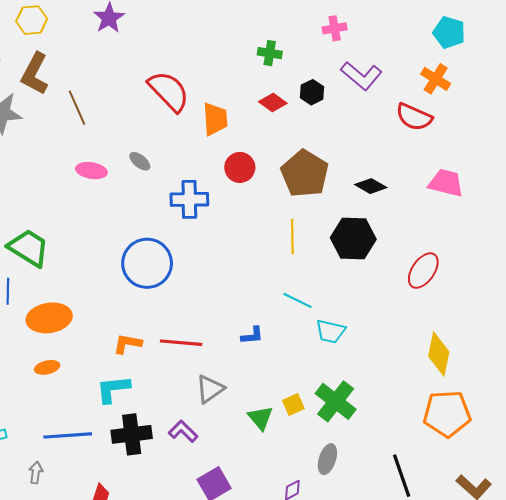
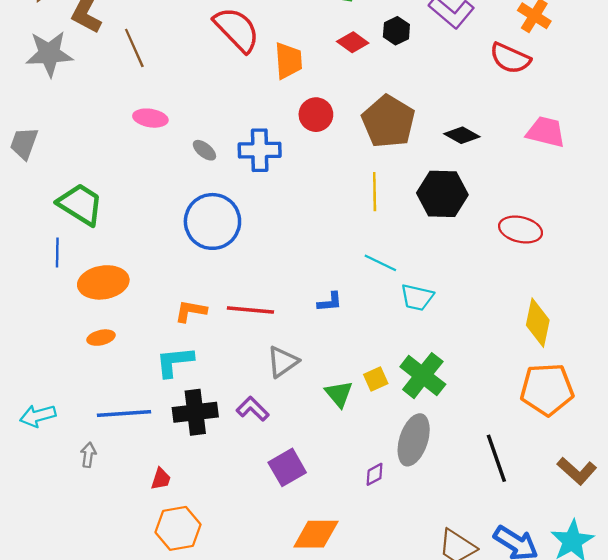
gray ellipse: (140, 161) -> (204, 150), moved
red ellipse: (423, 271) -> (521, 230), turned 69
gray ellipse: (327, 459) -> (414, 440), size x1.5

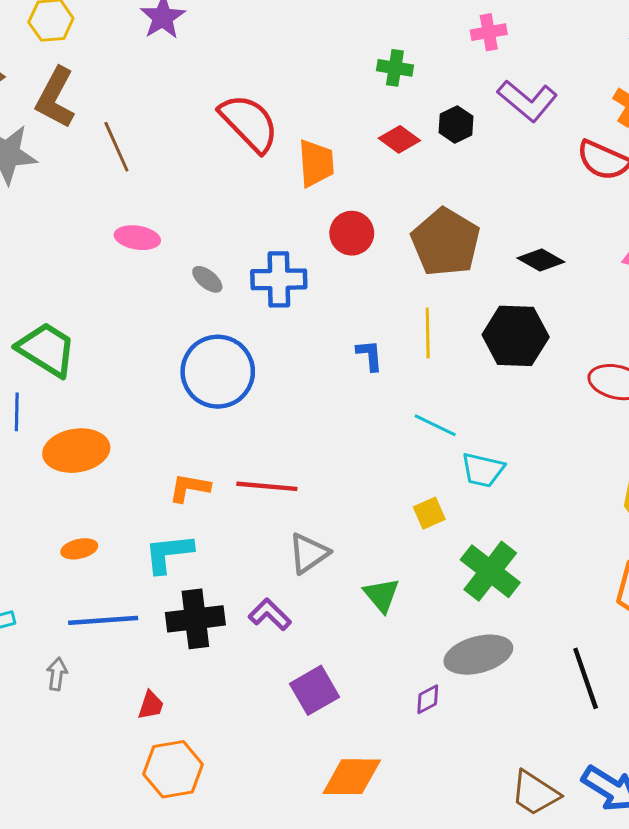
blue L-shape: (330, 302) -> (370, 355), moved, turned -90
orange ellipse: (101, 338) -> (79, 549), moved
yellow square: (376, 379) -> (429, 513), moved
gray ellipse: (414, 440) -> (478, 655), turned 57

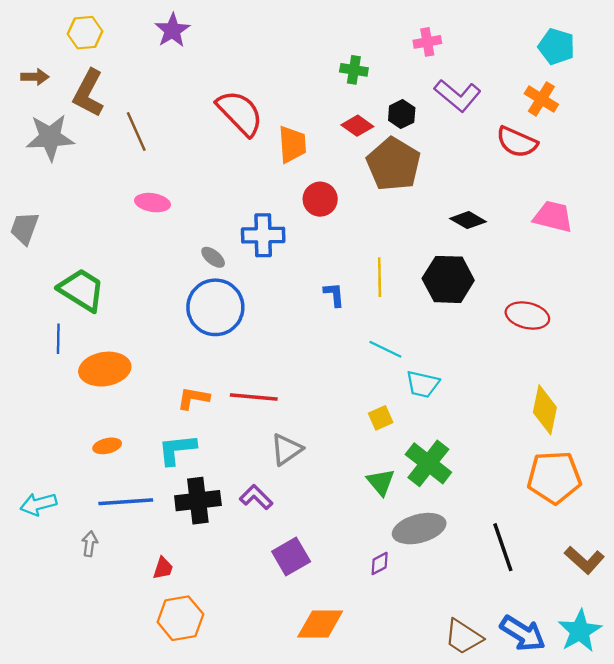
brown pentagon: (446, 242) -> (394, 164), moved
gray ellipse: (207, 279) -> (213, 257), moved
green triangle: (382, 595) -> (381, 482), moved

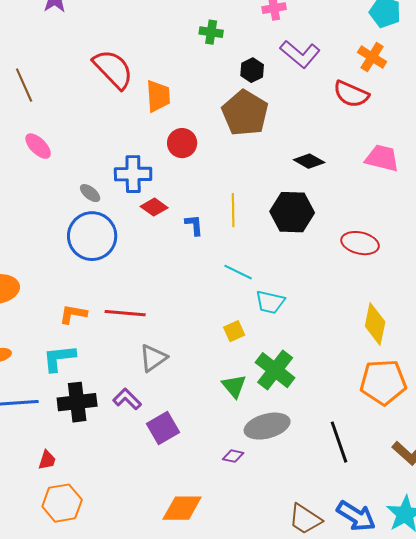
red diamond: (357, 126) -> (154, 207), moved
pink ellipse: (153, 203) -> (38, 146), turned 36
purple square: (291, 556) -> (163, 428), moved
purple diamond: (380, 563) -> (233, 456), turned 40

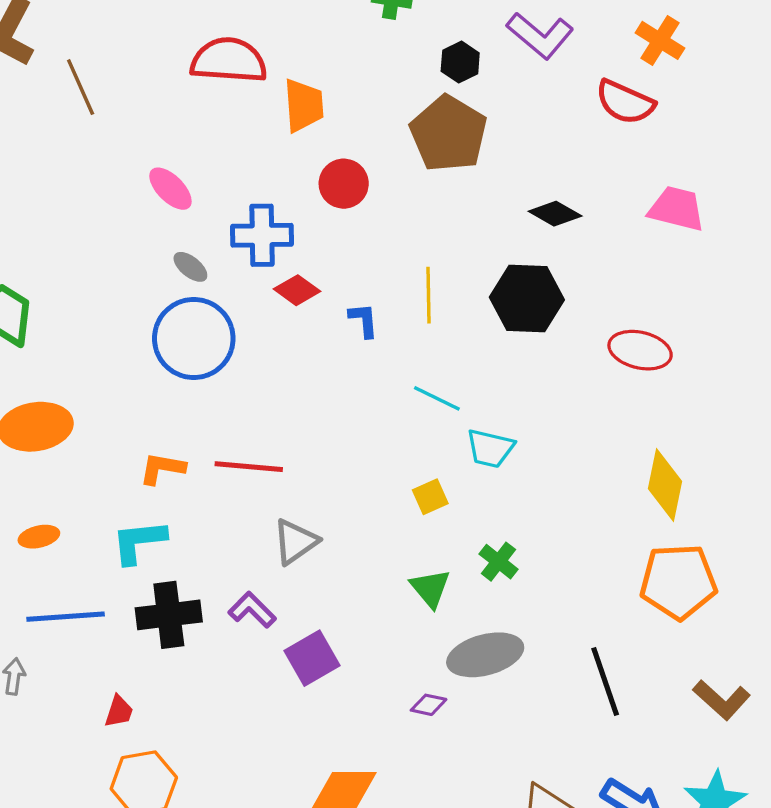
red semicircle: (113, 69) -> (229, 60), turned -42
pink ellipse: (38, 146) -> (170, 189), moved
green cross: (275, 370) -> (498, 562), size x0.6

